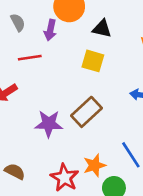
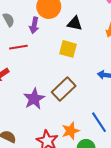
purple star: (49, 124) -> (34, 99), turned -30

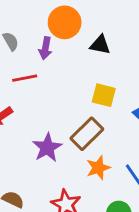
yellow square: (68, 49) -> (104, 95), moved
orange star: (71, 131) -> (98, 168), moved

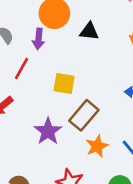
red line: (25, 78) -> (22, 68), turned -45
yellow square: (104, 95) -> (64, 84), moved

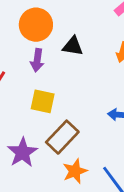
purple arrow: (39, 39) -> (37, 60), moved

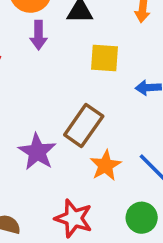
yellow square: (43, 101) -> (105, 58), moved

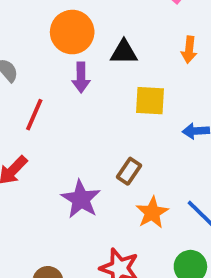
brown rectangle: (84, 125) -> (129, 171), size x0.6

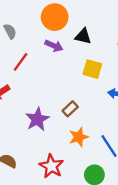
purple arrow: (81, 77) -> (54, 46), turned -78

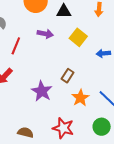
purple arrow: (54, 46) -> (45, 34), moved
yellow square: (92, 69) -> (78, 37), turned 36

